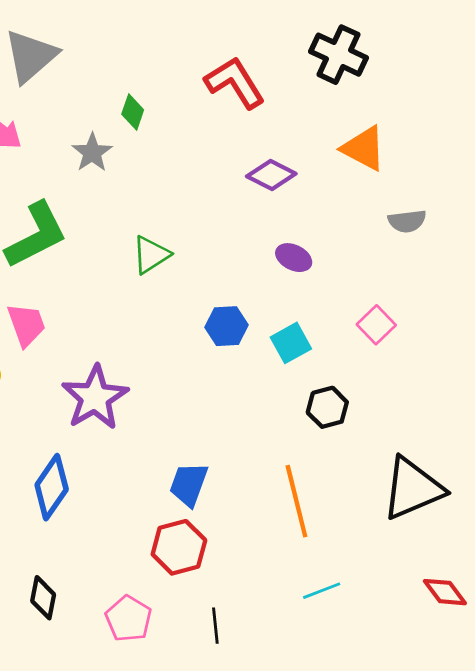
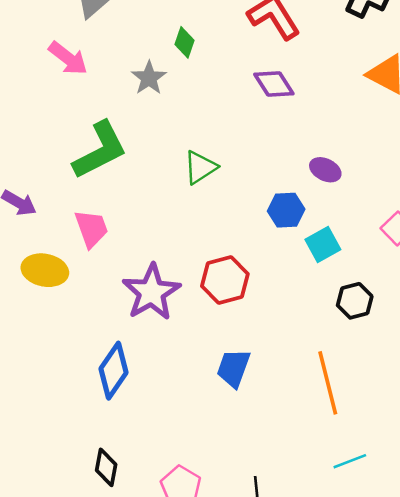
purple diamond: (271, 175) -> (274, 84), moved, turned 30
blue hexagon: (226, 326) -> (286, 210), moved
red hexagon: (179, 547) -> (225, 280), moved

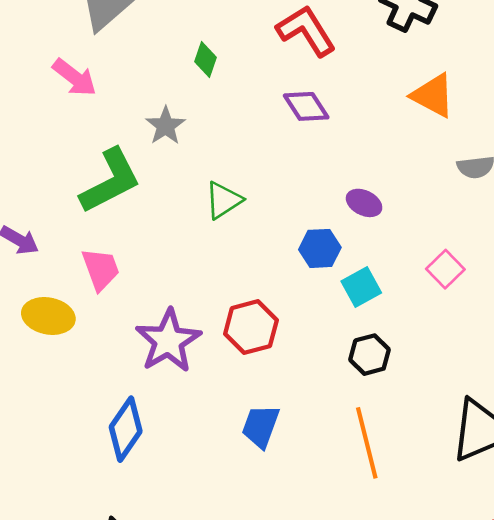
gray star: (149, 78) -> (166, 126), moved
black hexagon: (355, 301) -> (370, 355), moved

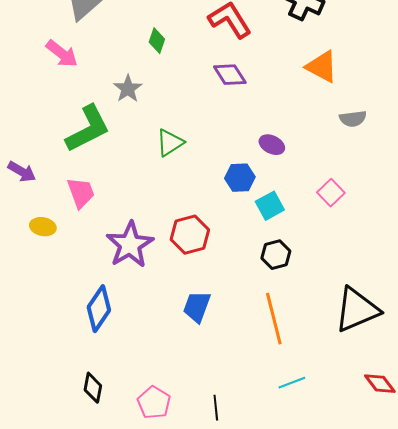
yellow ellipse: (48, 316) -> (43, 227), size x0.7

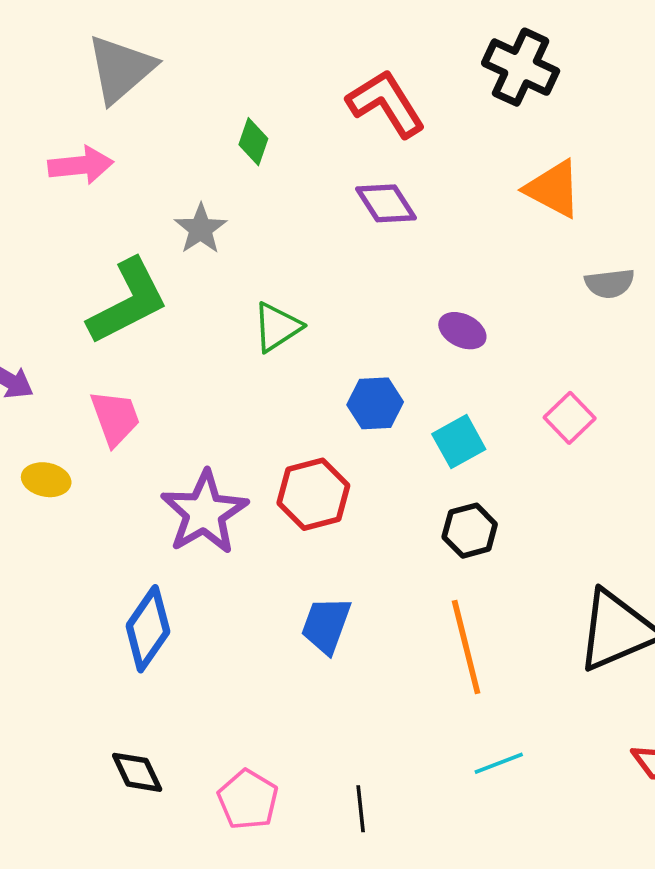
pink arrow: (62, 54) -> (81, 165), turned -44
blue hexagon: (240, 178) -> (375, 403), moved
black diamond: (93, 388) -> (137, 772), turned -36

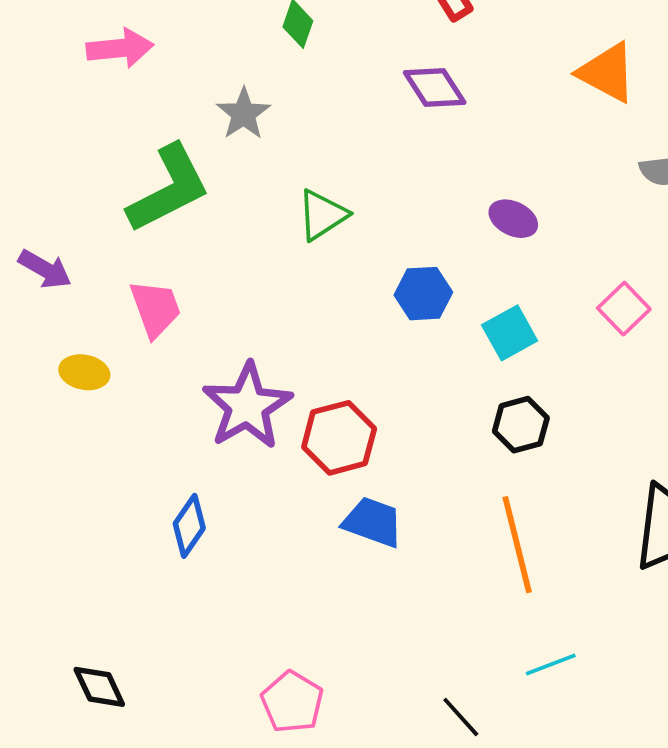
red hexagon: (313, 494) -> (339, 438), moved
blue trapezoid: (326, 625) -> (373, 522), turned 90
blue diamond: (148, 629) -> (189, 526), size x0.7
black diamond: (137, 772) -> (99, 687), moved
black line: (361, 809) -> (461, 717), moved, turned -36

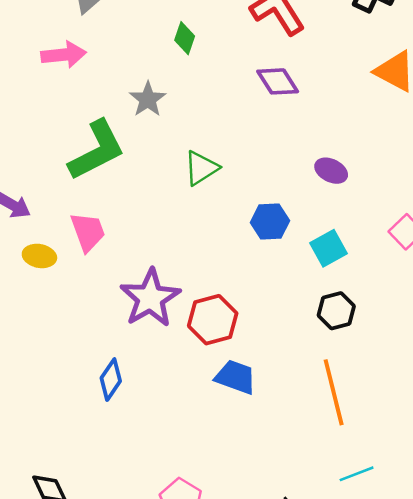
yellow ellipse: (84, 372) -> (39, 256), moved

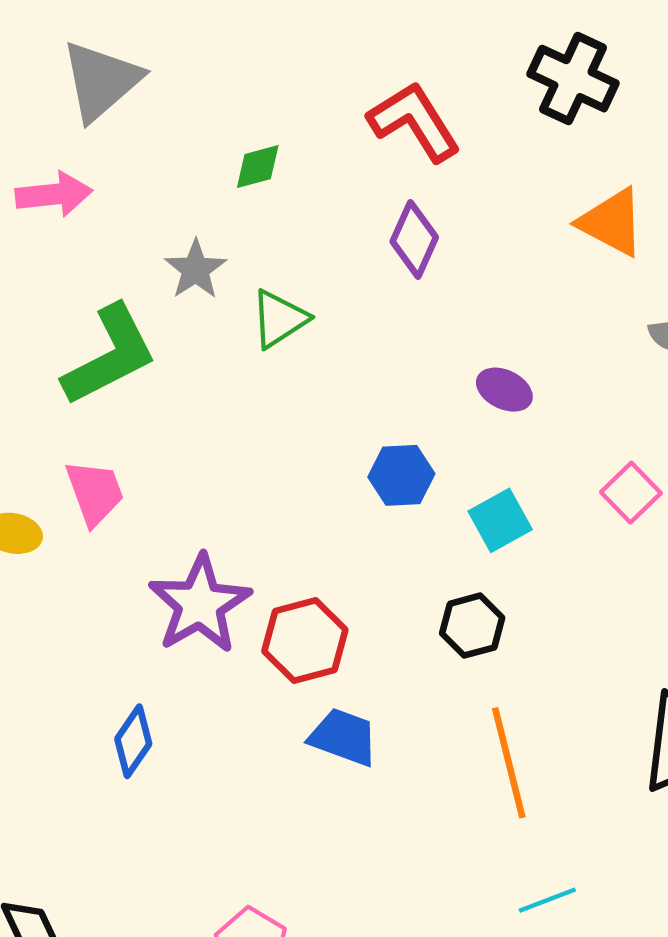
green diamond: (185, 38) -> (258, 167), turned 56
purple diamond: (278, 81) -> (414, 239), turned 57
green triangle: (201, 168) -> (279, 319), moved
black hexagon: (336, 311) -> (472, 626), moved

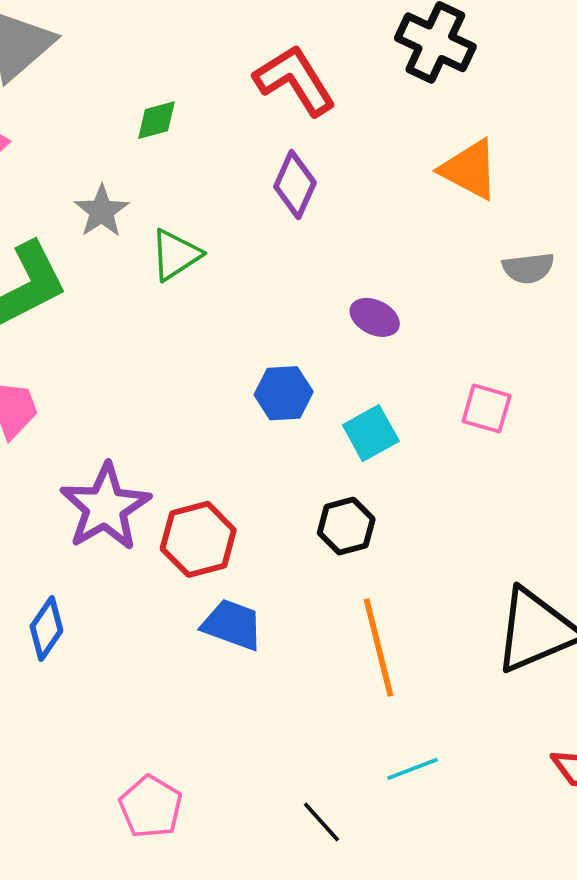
pink square: (631, 493) -> (487, 408), turned -30

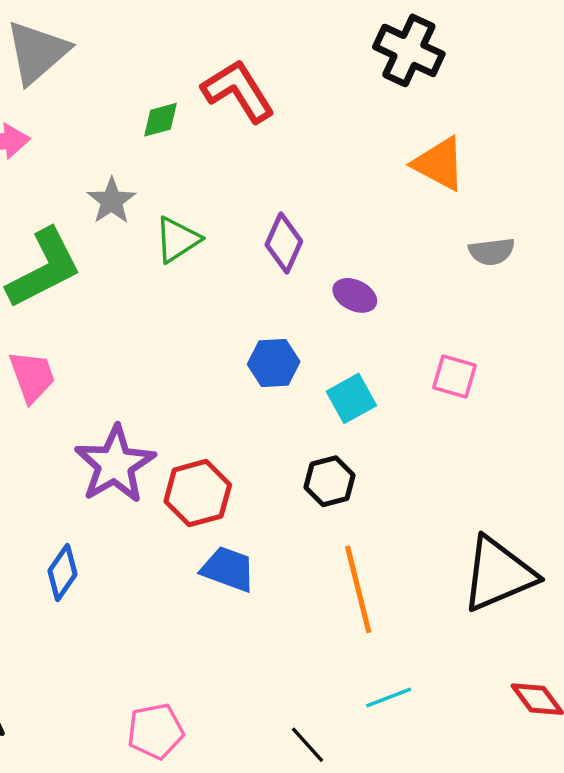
red L-shape: (295, 80) -> (238, 91), moved
purple diamond: (295, 185) -> (284, 243), moved
pink pentagon: (151, 807) -> (155, 731), turned 30

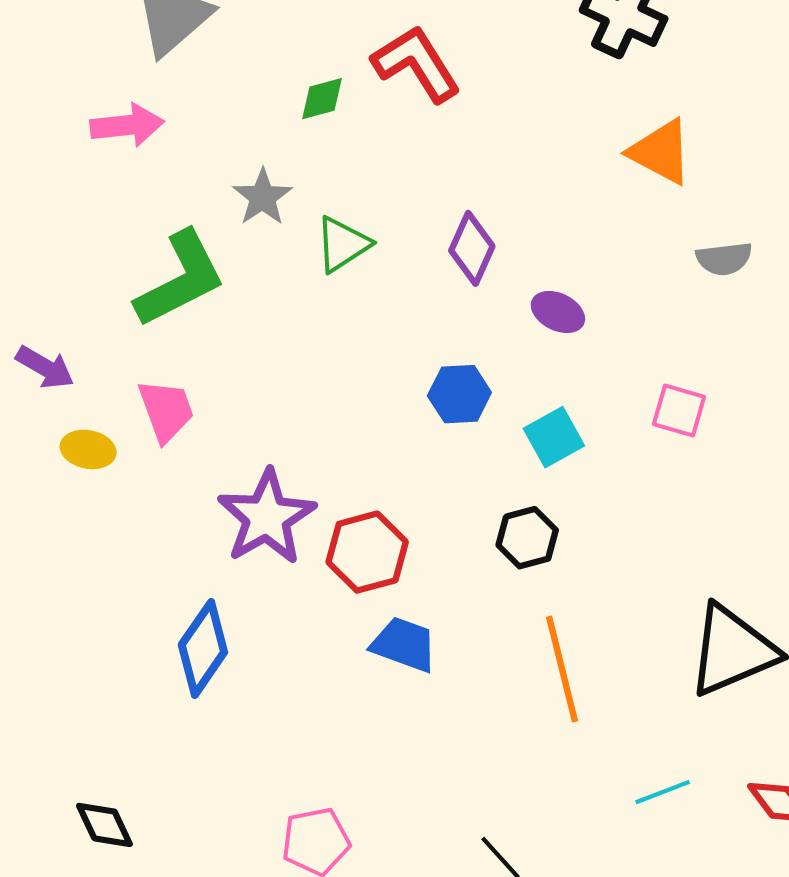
blue diamond: (63, 572) -> (203, 648), size x1.4
cyan line: (389, 697) -> (663, 792), moved

